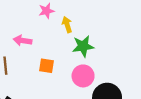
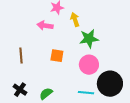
pink arrow: (22, 41) -> (45, 26), moved

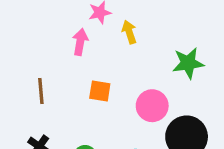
pink arrow: (45, 26) -> (80, 42), turned 91
green star: (89, 39) -> (188, 63), moved

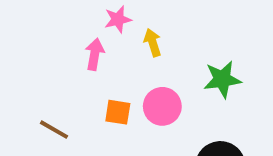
brown line: (41, 91) -> (54, 130), moved, turned -55
pink circle: (152, 106) -> (162, 106), moved

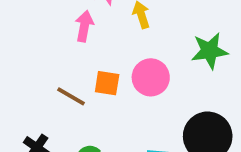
brown line: (54, 130) -> (71, 96), moved

